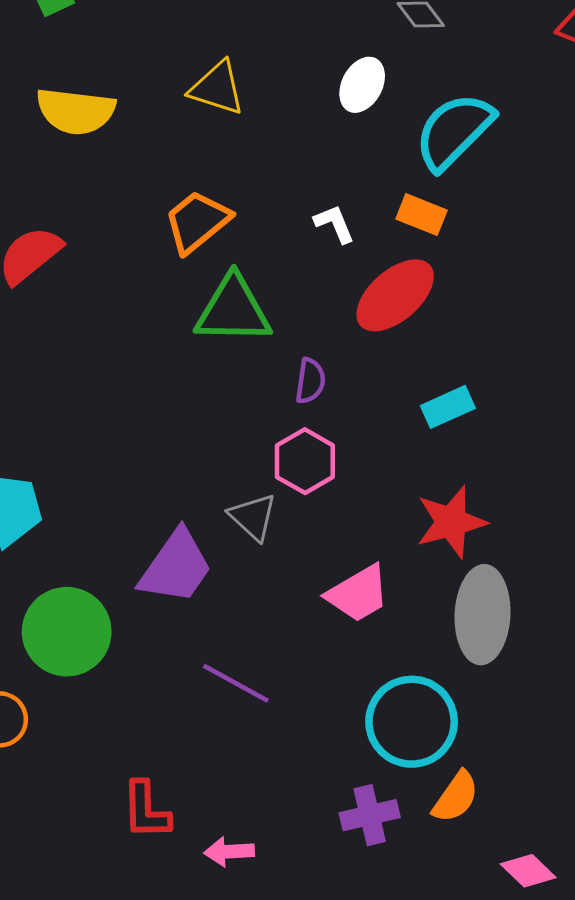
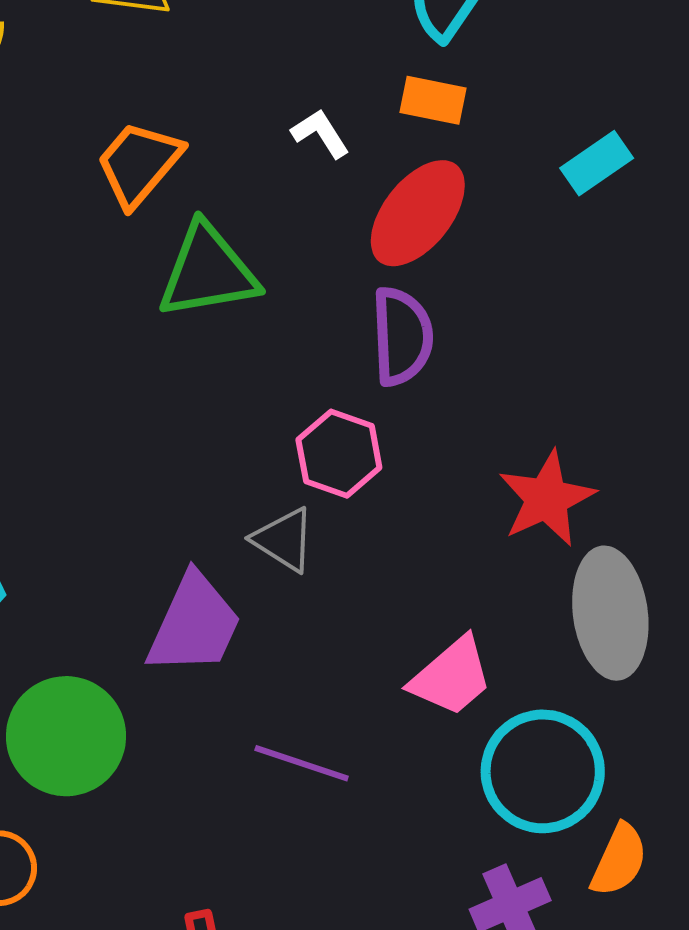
purple semicircle: (310, 381) -> (402, 336), moved, size x1.6
cyan rectangle: (448, 407) -> (597, 163), moved
pink trapezoid: (358, 594) -> (451, 677), moved

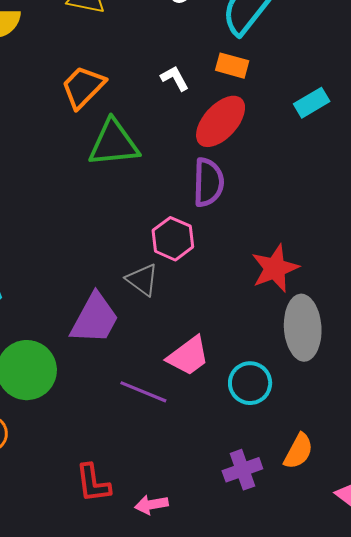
pink trapezoid: (451, 677) -> (188, 356), moved
cyan circle: (543, 771) -> (250, 383), moved, size x0.7

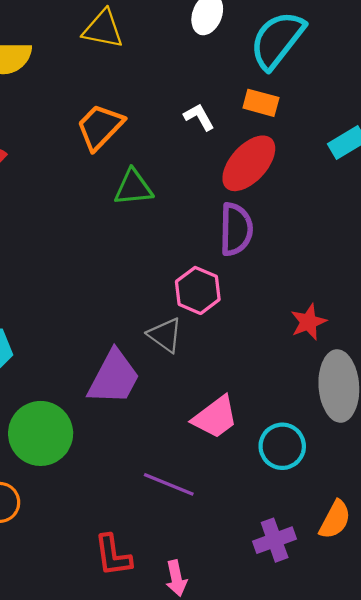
green triangle: (114, 143) -> (133, 187), size x0.7
red star: (275, 268) -> (308, 322), size x0.7
purple line: (143, 392) -> (169, 484), moved
pink arrow: (151, 505) -> (176, 578), turned -92

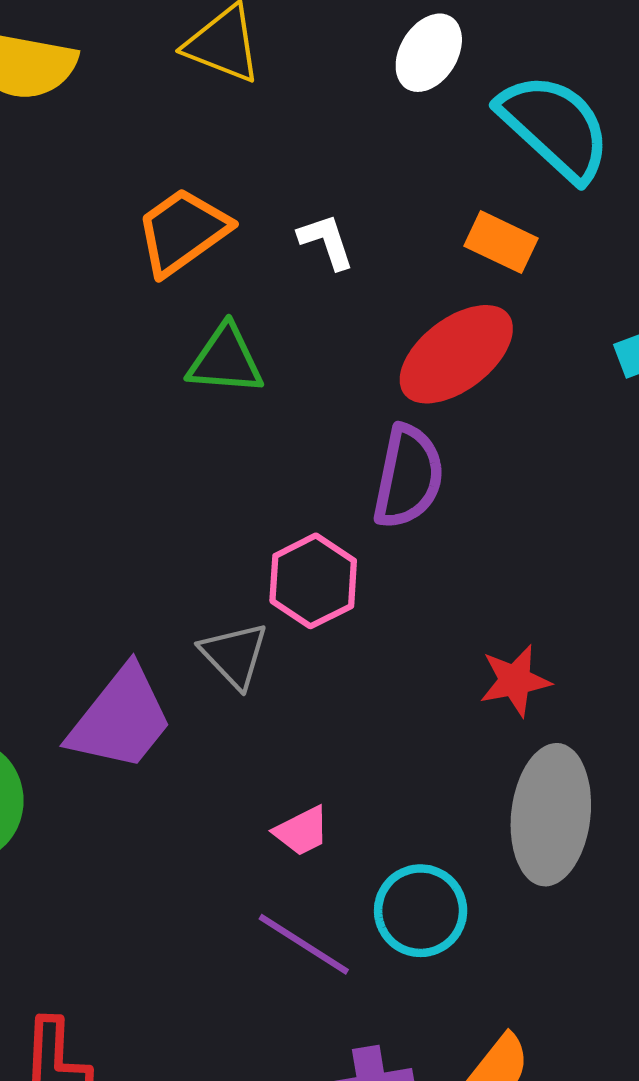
cyan semicircle: (277, 40) -> (555, 127), turned 84
white L-shape: (199, 117) -> (326, 241), moved
pink trapezoid: (215, 417) -> (302, 831), size x0.6
purple line: (169, 484) -> (304, 944), moved

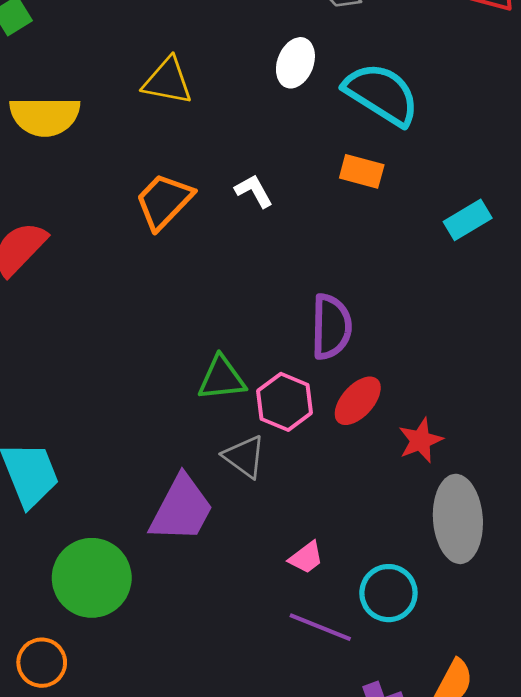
red ellipse: (456, 354) -> (358, 401), moved, size x0.7
green triangle: (225, 360) -> (222, 378), moved

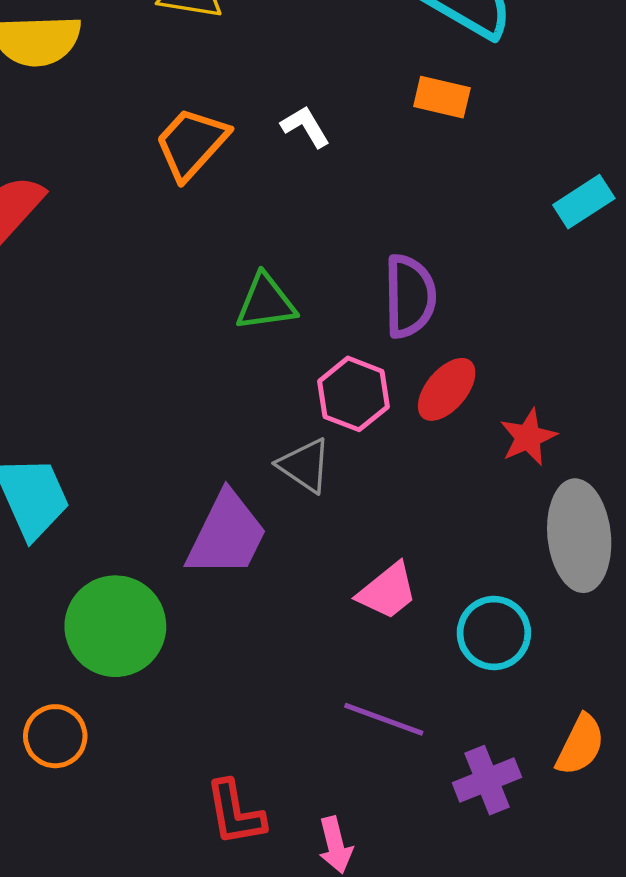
cyan rectangle: (468, 220) -> (584, 202), moved
green triangle: (222, 378) -> (266, 303), moved
pink trapezoid: (306, 558) -> (387, 591), size x1.4
purple line: (320, 627) -> (384, 719), moved

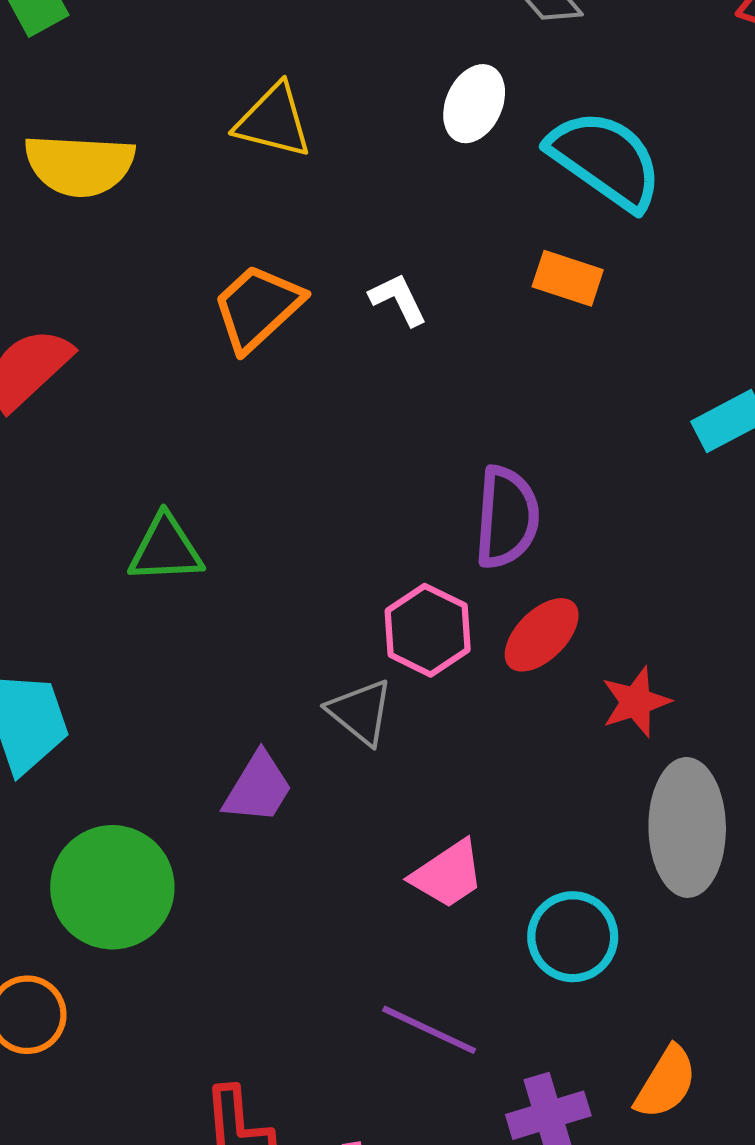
green triangle: (266, 303) -> (166, 549), moved
purple trapezoid: (227, 535) -> (258, 788), size x0.7

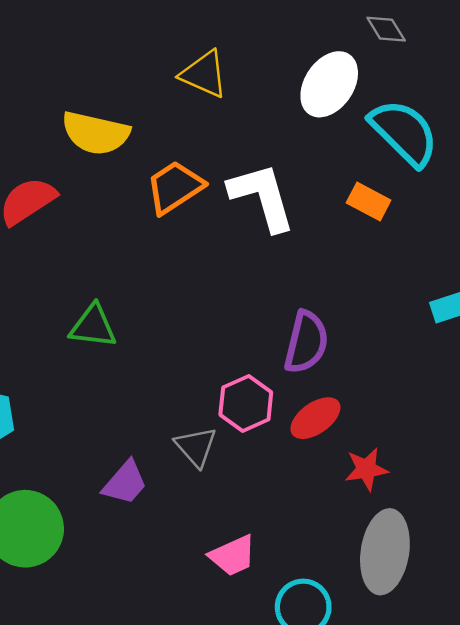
white ellipse: (474, 104) -> (329, 84), size x1.4
yellow semicircle: (80, 165) -> (96, 133), moved
white L-shape: (398, 299) -> (262, 197), size x2.0

